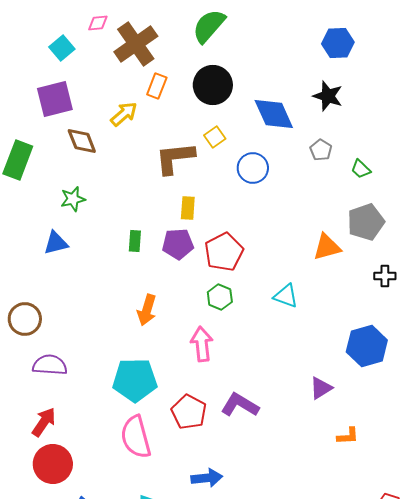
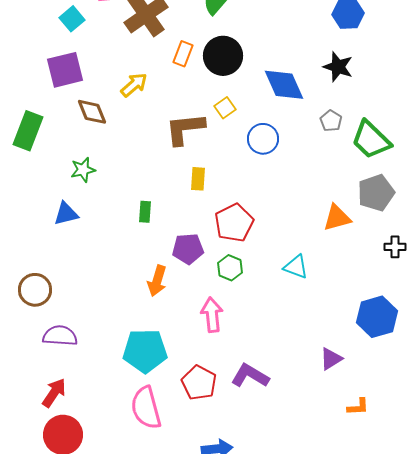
orange rectangle: (157, 86) -> (183, 54), moved
green trapezoid: (361, 169) -> (371, 140), size x2.0
purple pentagon: (178, 244) -> (188, 249), moved

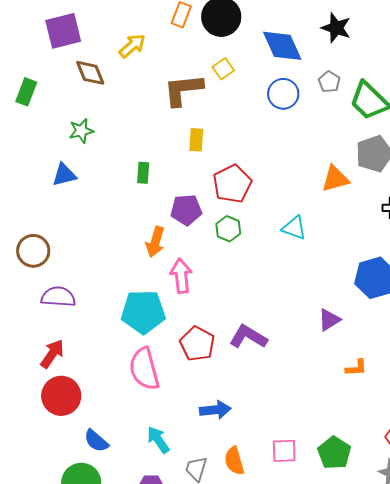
green rectangle: (28, 131) -> (26, 92), size x0.7
blue circle: (263, 139) -> (283, 94), moved
pink arrow: (212, 315) -> (181, 276), moved

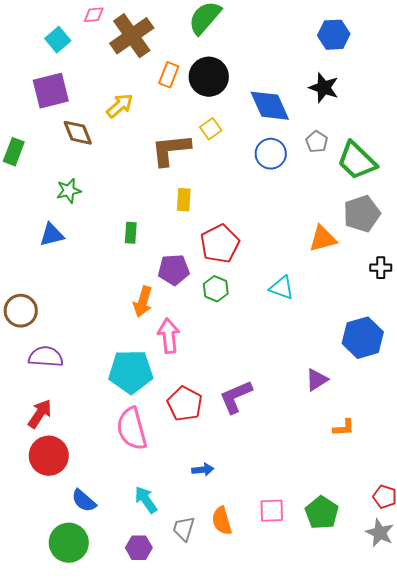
purple L-shape: (248, 337) -> (236, 397), turned -54
blue arrow: (215, 410) -> (203, 470), size x0.7

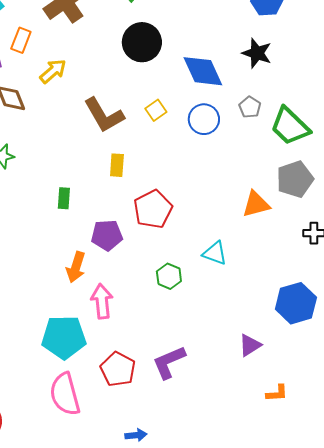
orange rectangle: (169, 75) -> (21, 40), moved
yellow square: (211, 129) -> (156, 110), moved
brown L-shape: (171, 150) -> (104, 115), turned -114
green hexagon: (216, 289) -> (169, 276), moved

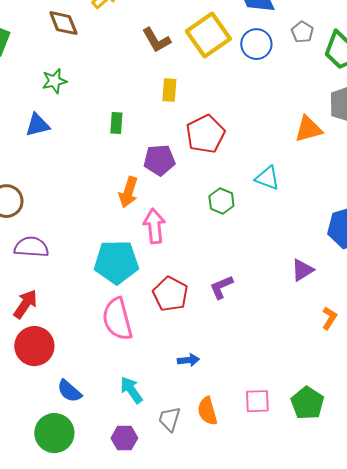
yellow square: (156, 110) -> (208, 35), size x2.0
brown L-shape: (104, 115) -> (156, 40), size x0.7
purple L-shape: (169, 362) -> (221, 287), size x0.7
orange L-shape: (277, 393) -> (329, 318), turned -55

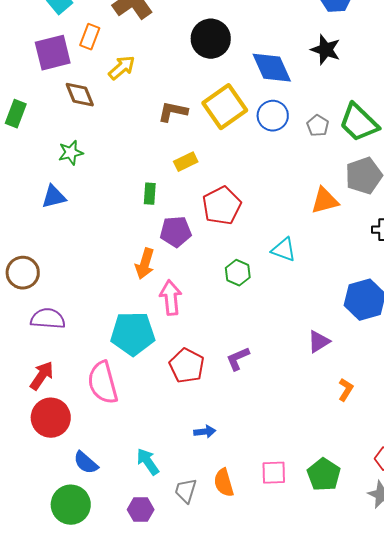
gray pentagon: (302, 32) -> (318, 126), moved
brown L-shape: (156, 40) -> (173, 112), turned 132
yellow rectangle: (169, 90) -> (186, 162), turned 60
green rectangle: (116, 123) -> (150, 194), moved
pink semicircle: (117, 319) -> (103, 383), moved

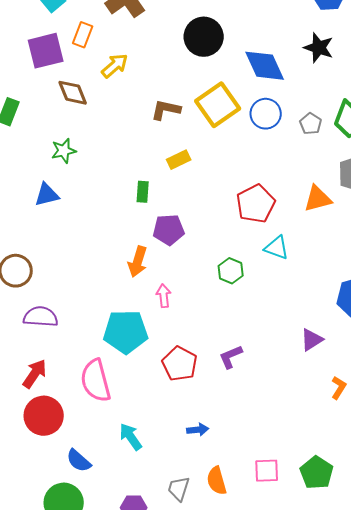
red pentagon: (222, 206) -> (256, 204), moved
pink arrow: (171, 298) -> (164, 296), size x0.7
cyan arrow: (148, 462) -> (131, 437), moved

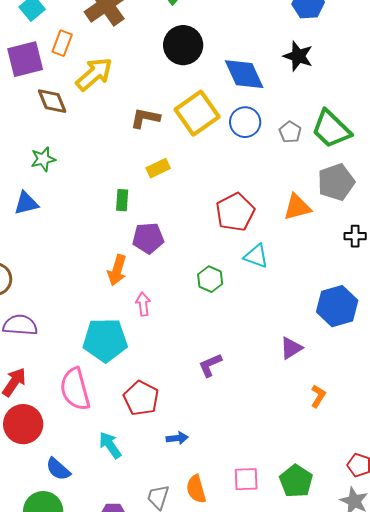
yellow arrow: (115, 66) -> (94, 74), size x1.4
red pentagon: (180, 364) -> (141, 398), moved

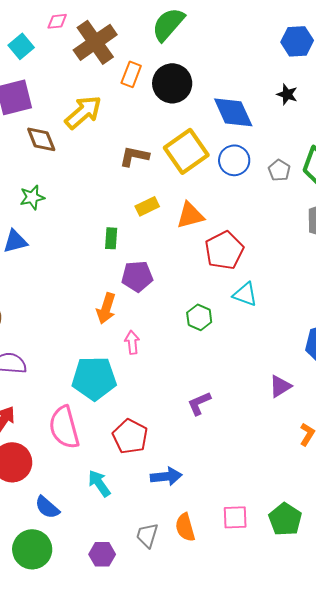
orange rectangle: (62, 43) -> (131, 74), moved
black star: (298, 56) -> (287, 94), size x0.7
orange triangle: (297, 207) -> (190, 215), moved
blue arrow: (177, 438) -> (166, 476), size x1.4

